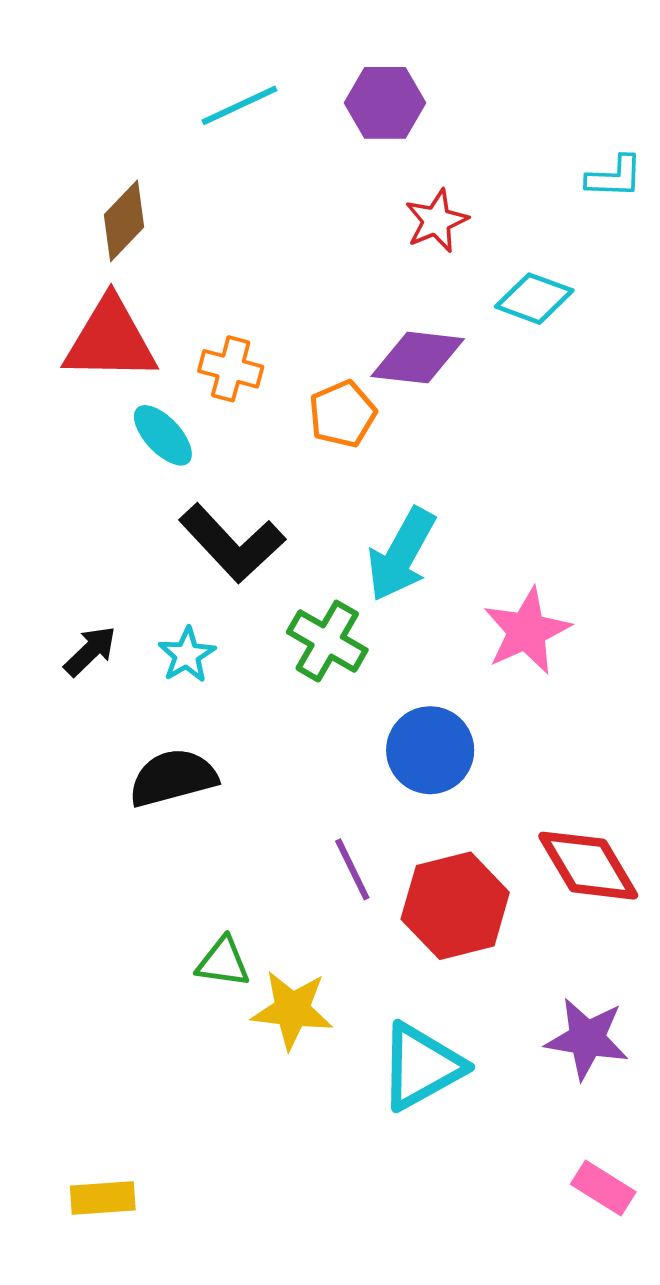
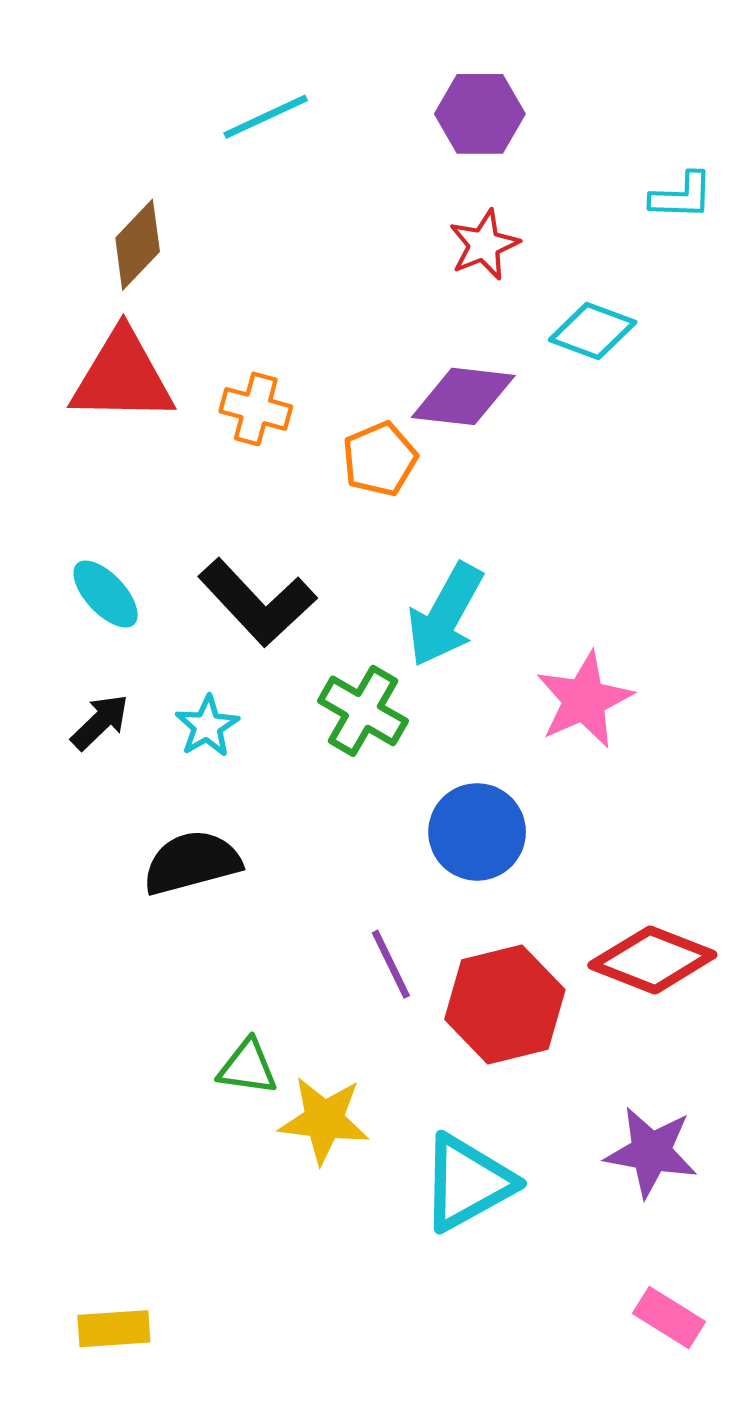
purple hexagon: (385, 103) -> (480, 114), moved
cyan ellipse: (163, 435) -> (106, 594), moved
red diamond: (588, 866) -> (652, 960), turned -38

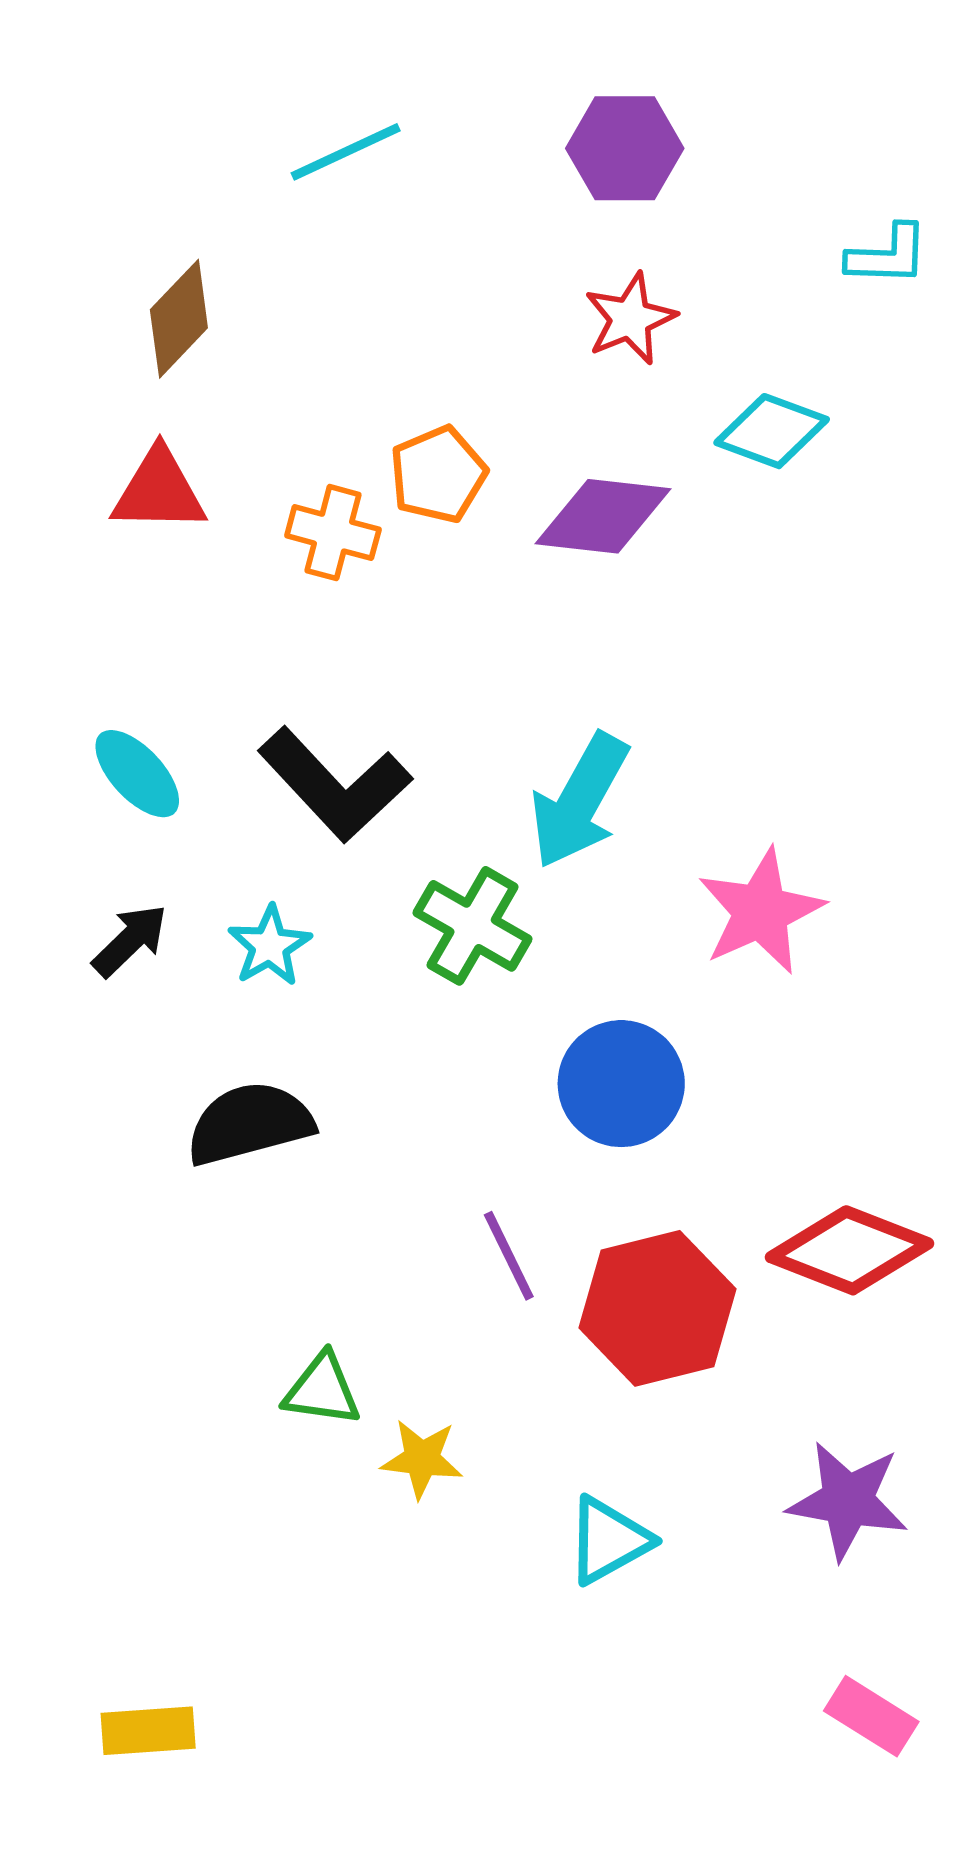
red triangle: (122, 377) -> (159, 491), size x0.7
orange pentagon: (380, 459) -> (438, 475), moved
yellow star: (324, 1120) -> (422, 1459), size x0.7
cyan triangle: (467, 1183) -> (608, 1540), size x0.7

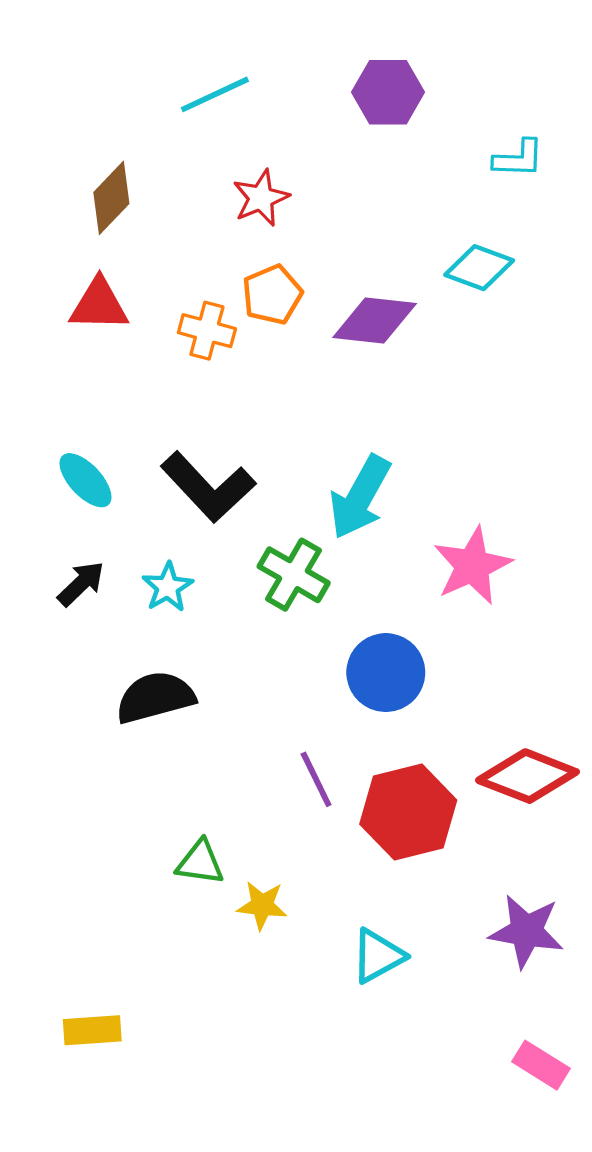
cyan L-shape: (888, 255) -> (518, 159), moved
red star: (630, 319) -> (261, 198), moved
yellow rectangle: (148, 1731) -> (92, 1030), moved

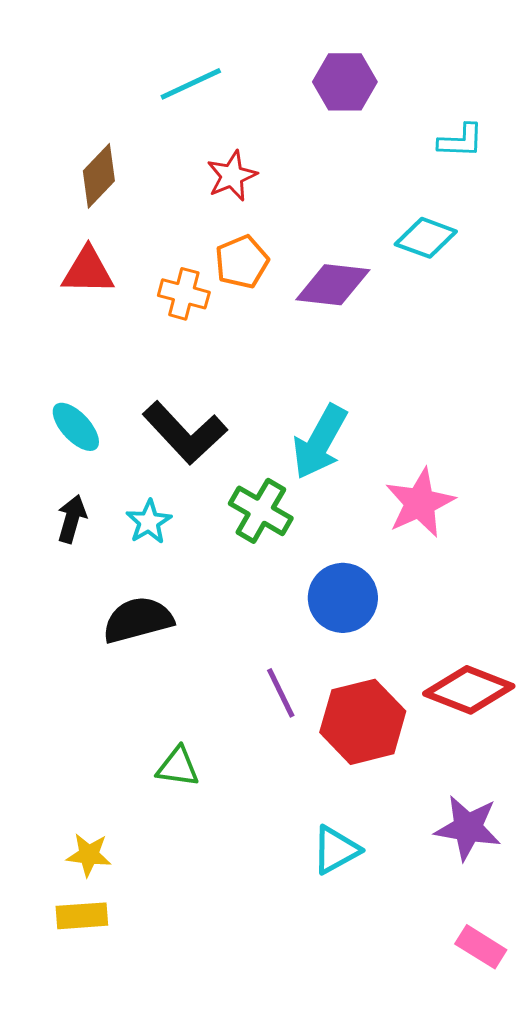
black arrow: (81, 584) -> (72, 519), turned -30
yellow star: (262, 905) -> (89, 855), moved

